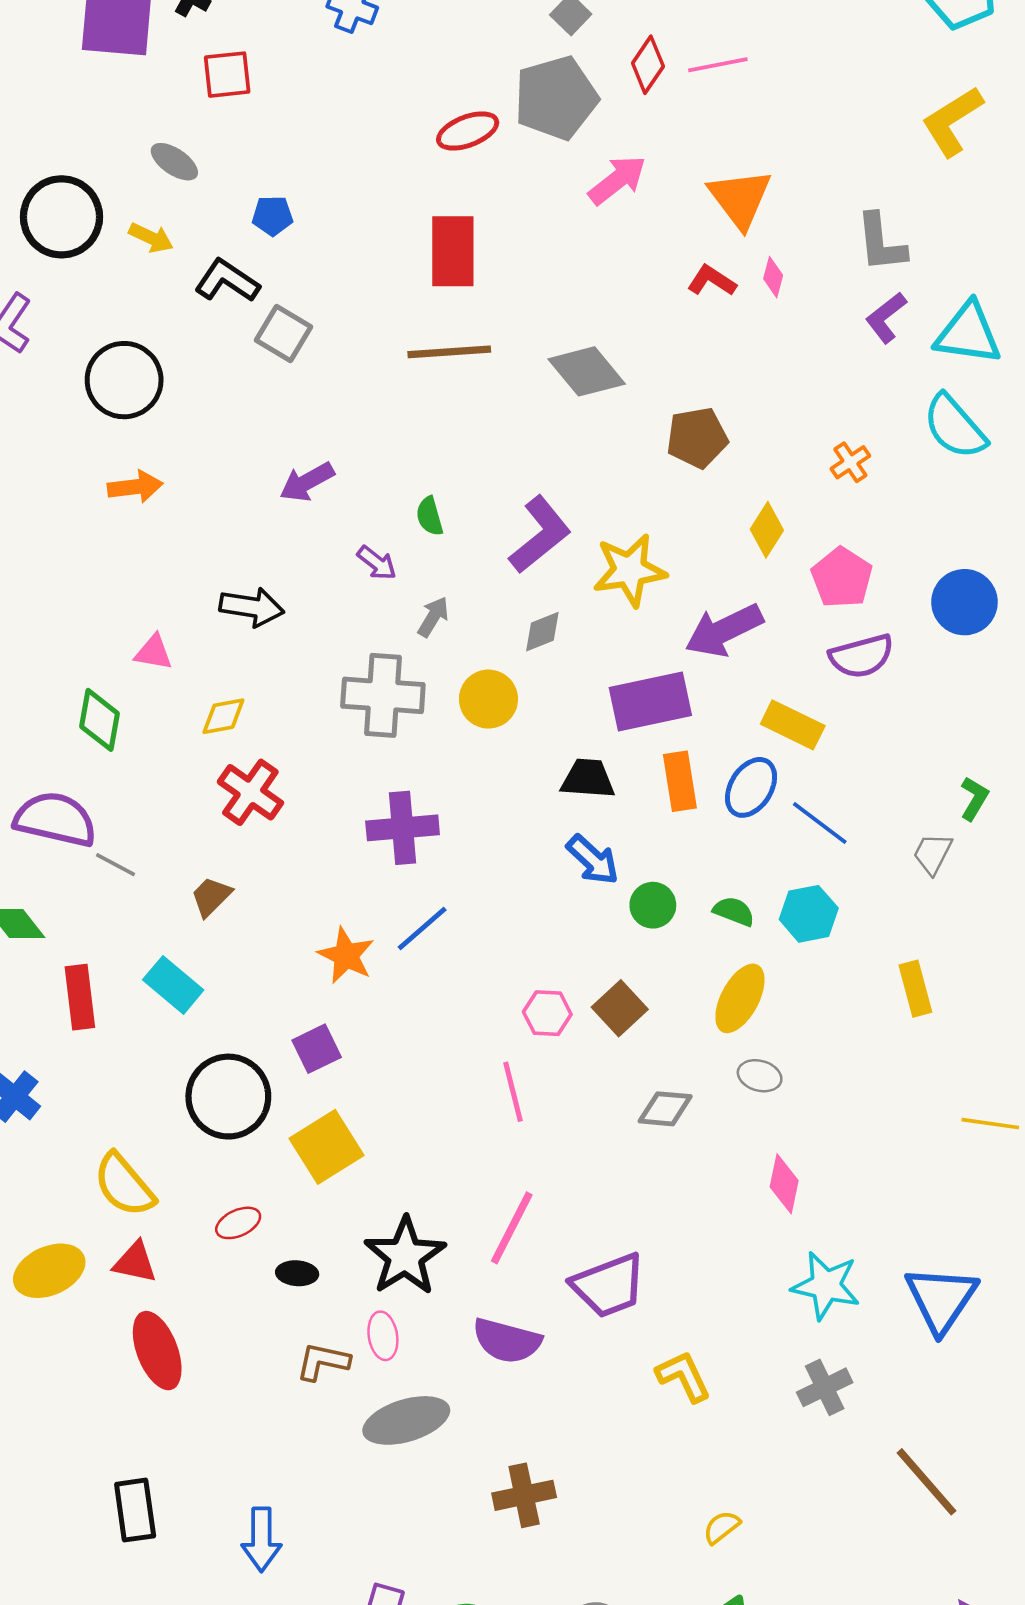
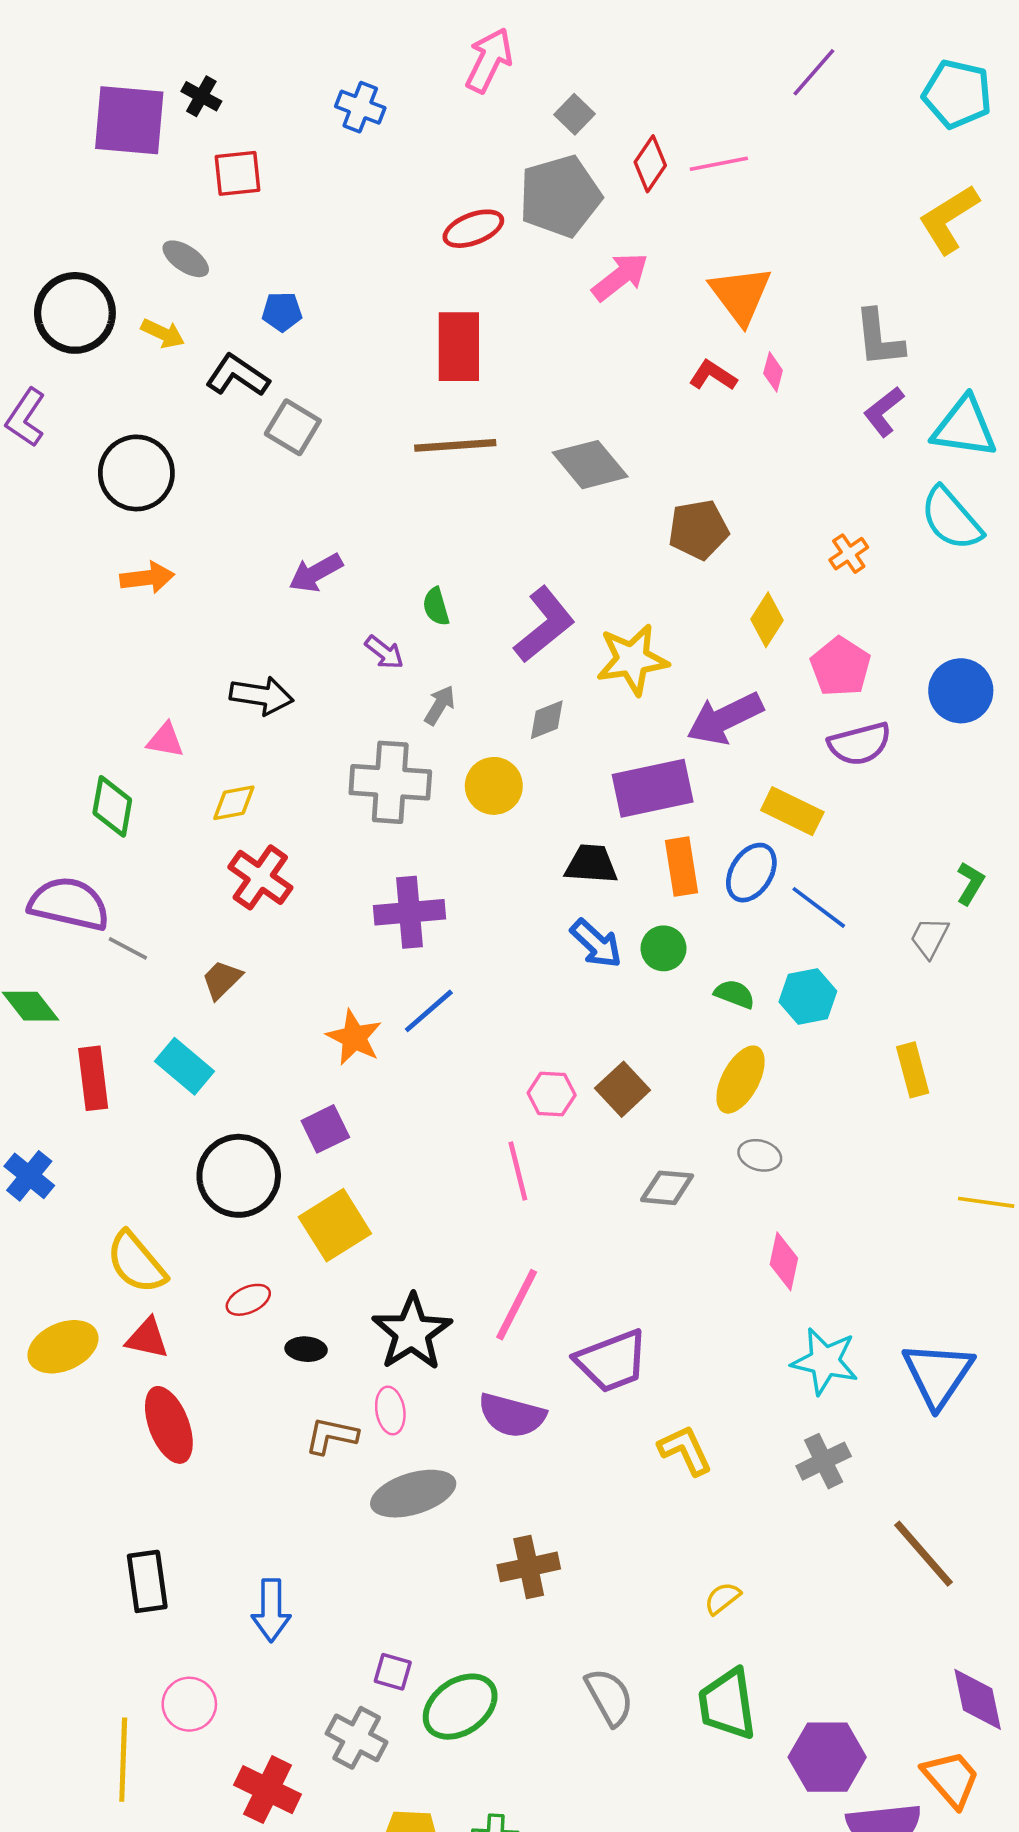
green circle: (653, 905) -> (663, 948), moved

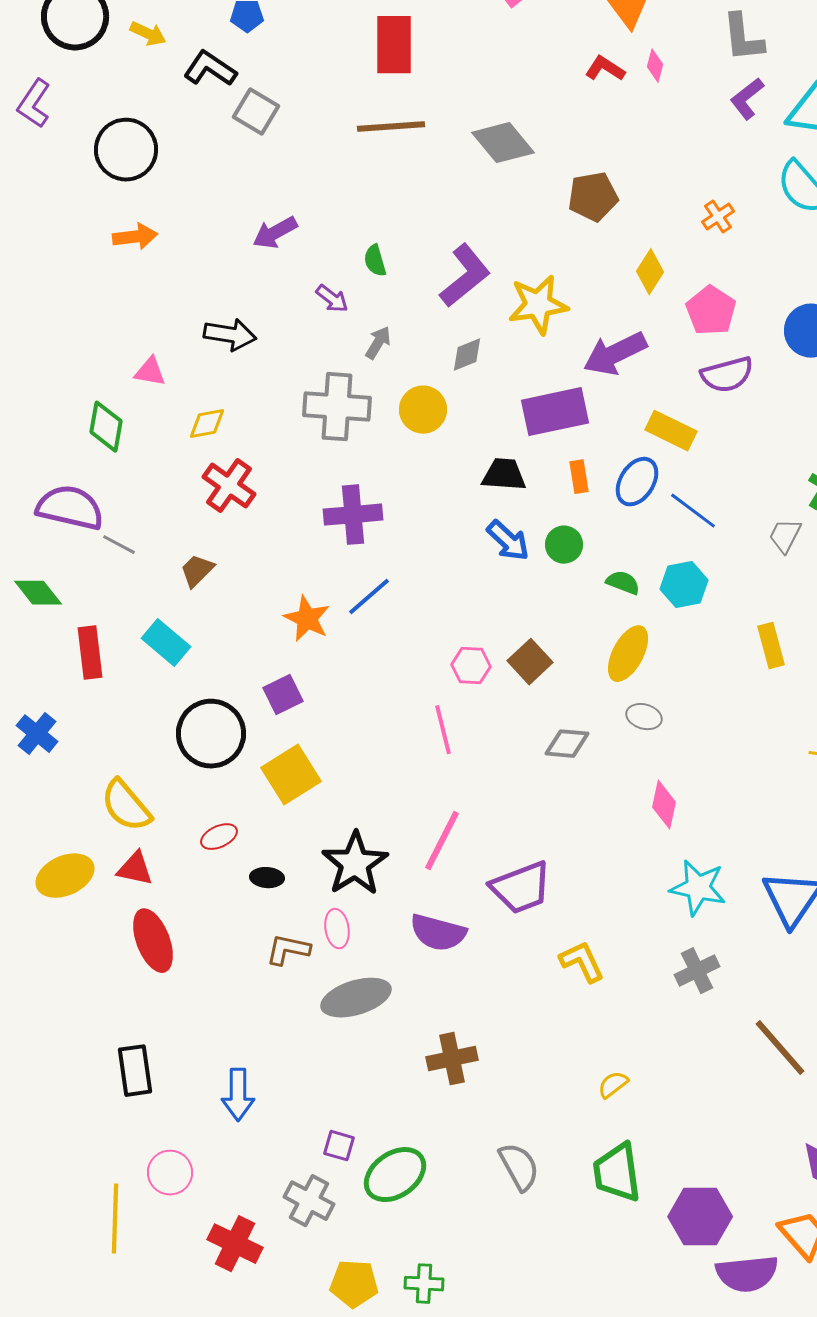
orange rectangle: (682, 867) -> (579, 477), size x0.7

